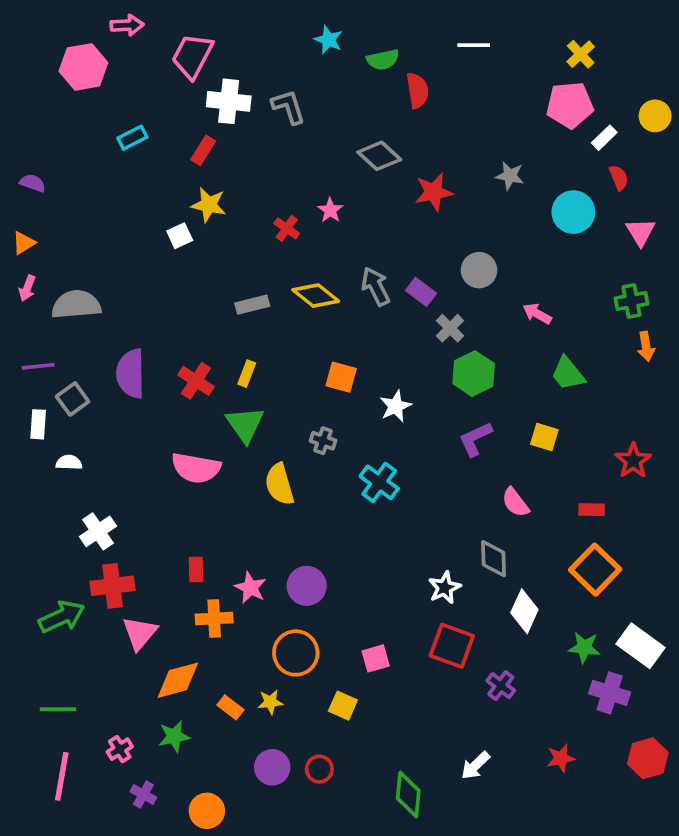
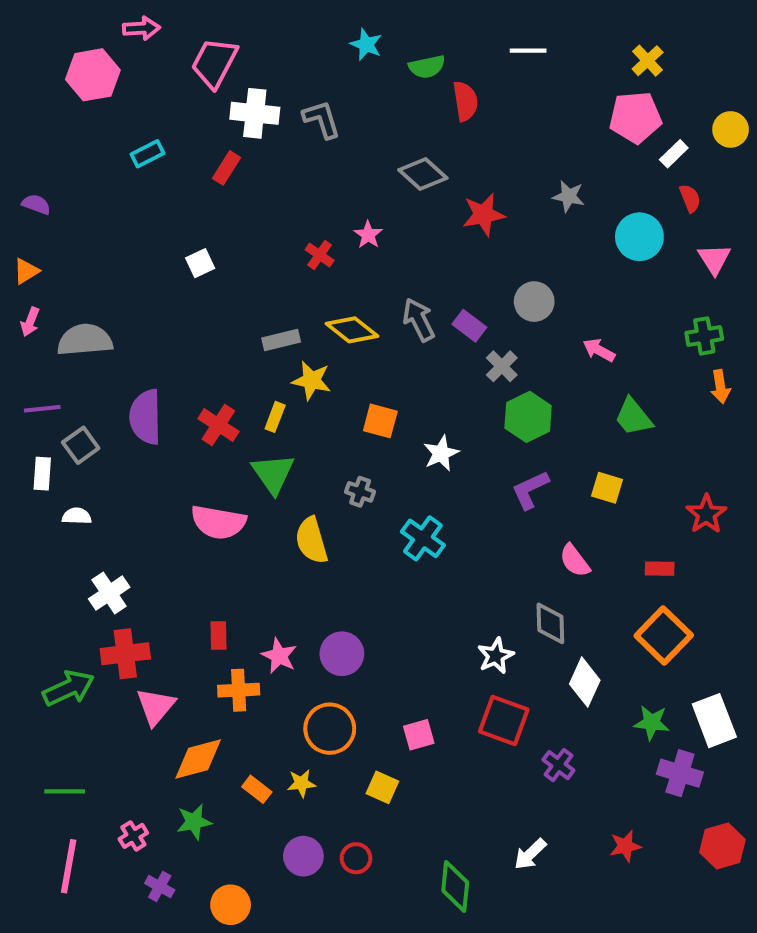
yellow star: (209, 205) -> (311, 380), moved
white rectangle: (641, 646) -> (714, 721), turned 33

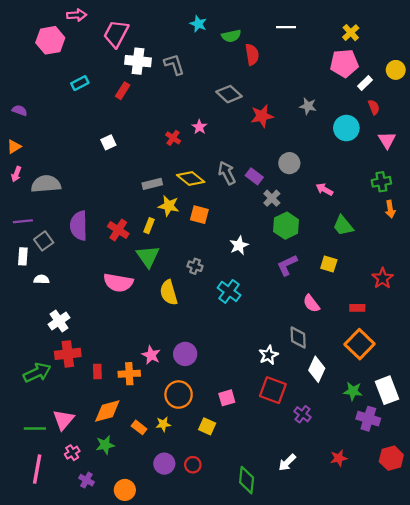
orange square: (380, 421) -> (199, 215), moved
red rectangle: (218, 636) -> (97, 371), moved
pink triangle: (156, 706) -> (63, 420), moved

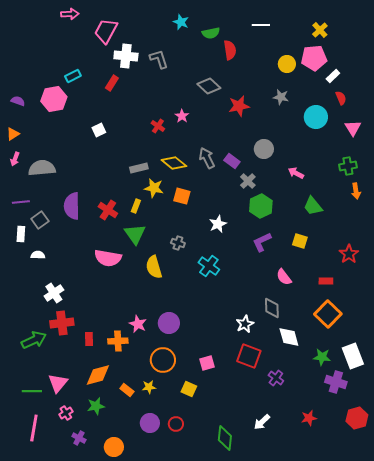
pink hexagon: (50, 40) -> (54, 99), moved
yellow circle: (396, 70) -> (287, 64), moved
white diamond: (317, 369) -> (289, 337), turned -40

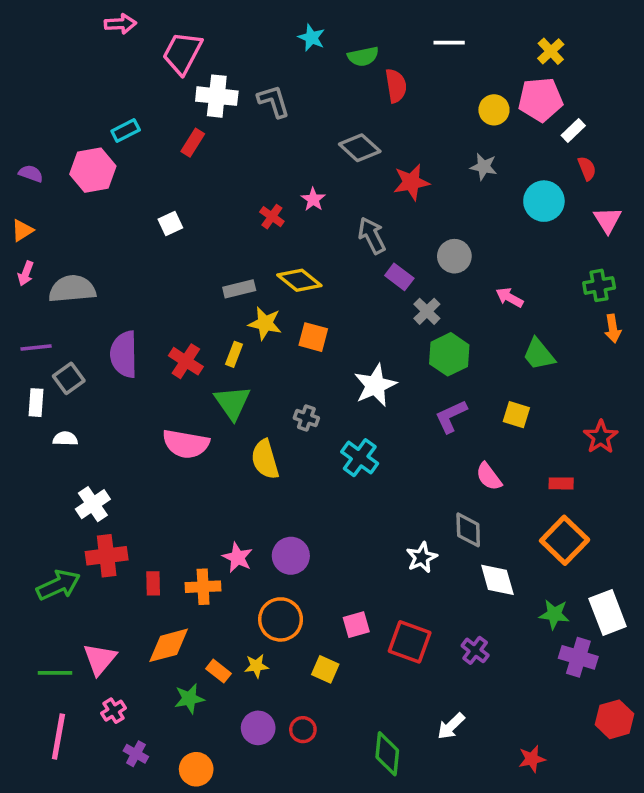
gray arrow: (207, 158) -> (372, 236), moved
white star: (218, 224) -> (375, 385), size x1.4
red square: (249, 356) -> (410, 642), moved
green star: (96, 406) -> (189, 699), moved
red star: (309, 418) -> (532, 759), moved

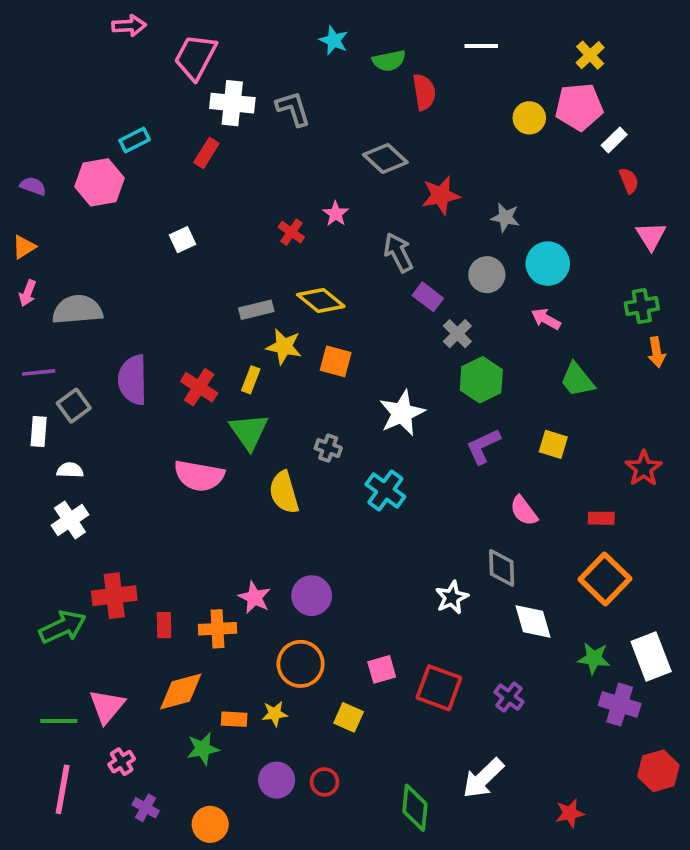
gray star: (484, 167) -> (505, 217), moved
cyan circle: (544, 201) -> (548, 264), moved
white cross: (93, 504) -> (70, 520), moved
orange rectangle: (219, 671) -> (234, 719), turned -35
white arrow: (451, 726) -> (483, 778), size x1.4

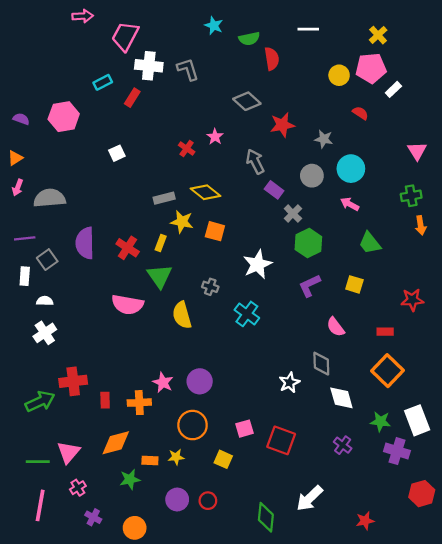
cyan rectangle: (135, 140) -> (103, 82), moved
red semicircle: (629, 181) -> (360, 113), moved, turned -35
red star: (644, 468) -> (412, 300), turned 30
purple cross: (509, 697) -> (343, 445), moved

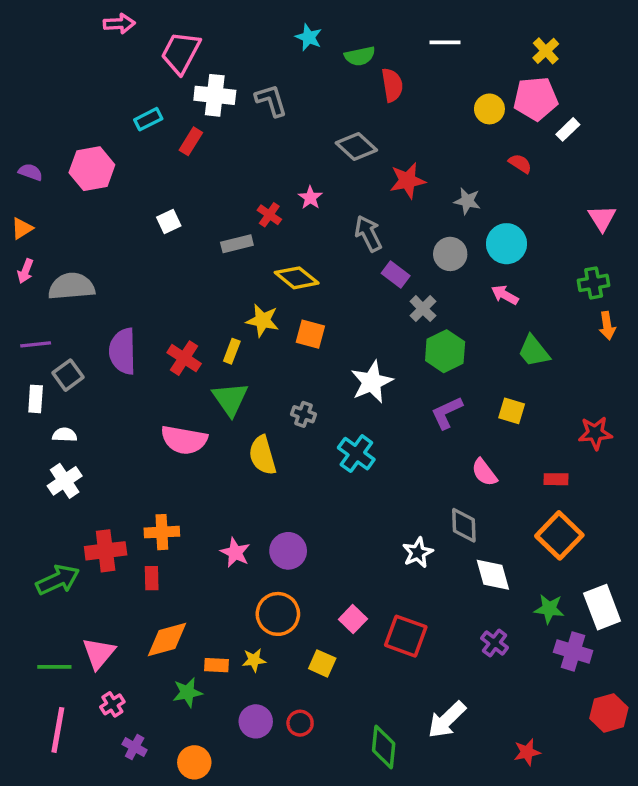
gray rectangle: (164, 198) -> (237, 244), moved
orange cross: (139, 403) -> (162, 532), moved
pink square: (245, 429) -> (353, 619), turned -30

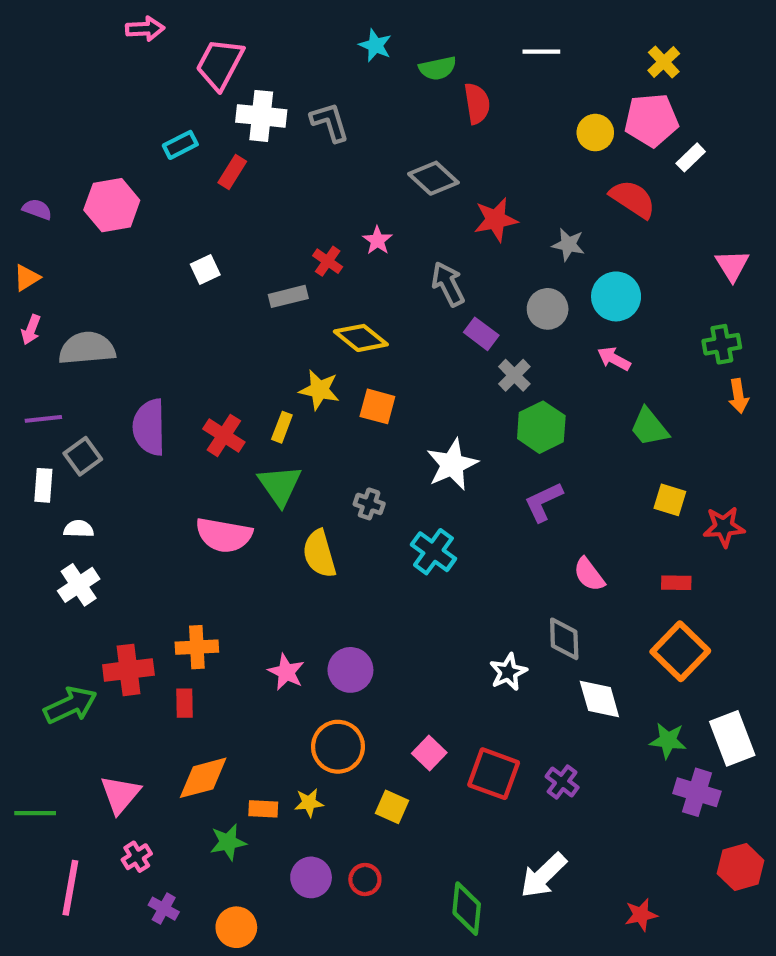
red semicircle: (520, 164) -> (633, 199), size x1.6
yellow square: (512, 411) -> (670, 500), moved
purple cross: (495, 643) -> (562, 782), moved
green line: (54, 667) -> (35, 813), moved

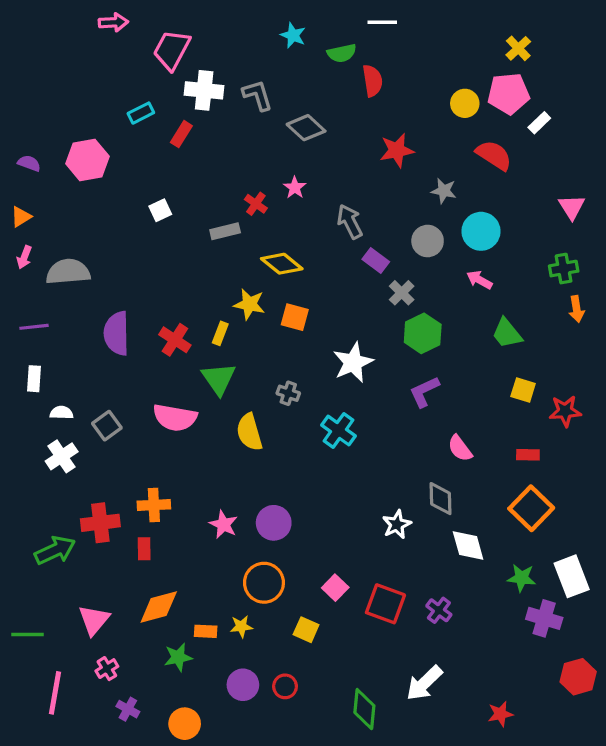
white line: (541, 52) -> (382, 22), moved
gray diamond: (433, 178) -> (306, 128), moved
red star: (496, 220) -> (397, 150), moved
gray square: (83, 456) -> (107, 426), moved

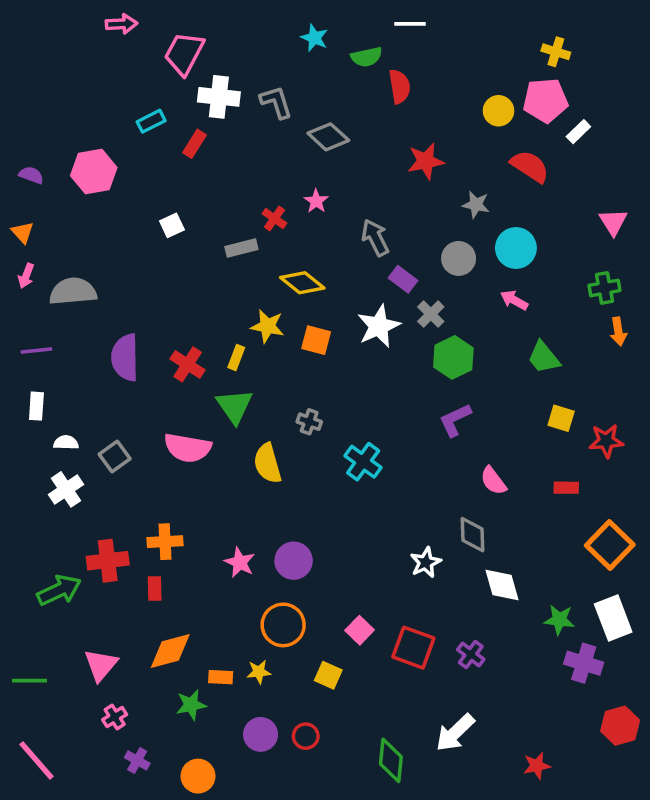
yellow cross: (518, 48) -> (556, 52), turned -30
orange triangle: (21, 217) -> (23, 232), turned -40
white star: (353, 362) -> (379, 326), moved
orange square: (531, 508) -> (610, 545), moved
pink line: (55, 693) -> (36, 760), moved, turned -51

